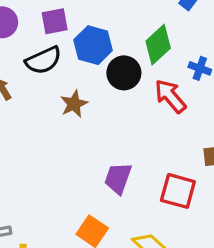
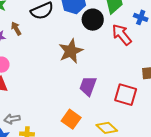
brown star: (74, 104) -> (71, 51), moved, size x1.4

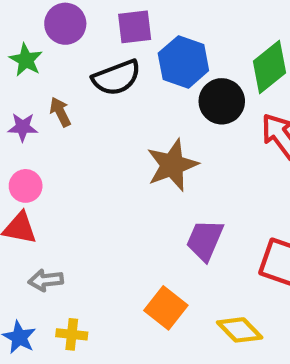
gray arrow: (12, 119) -> (46, 280), moved

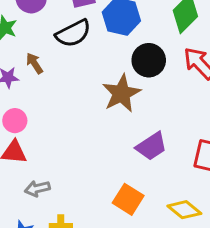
black circle: (222, 101) -> (149, 60), moved
purple trapezoid: (205, 240) -> (151, 146), turned -140

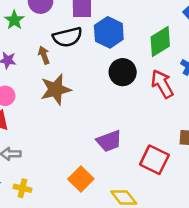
brown arrow: (34, 63) -> (44, 55), moved
brown star: (121, 93) -> (56, 90), moved

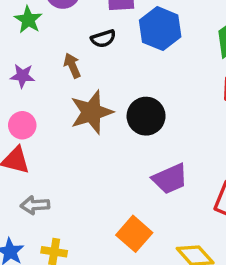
black semicircle: (67, 37) -> (103, 39), size x0.6
black circle: (123, 72) -> (146, 116), moved

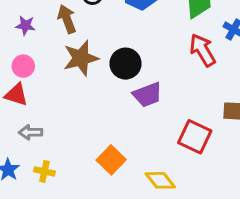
brown arrow: (72, 66) -> (67, 19), size x1.4
purple trapezoid: (170, 179) -> (148, 95), moved

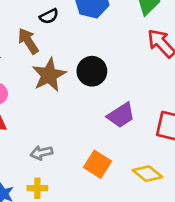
purple trapezoid: (148, 95) -> (121, 115), moved
gray arrow: (30, 132) -> (42, 153), moved

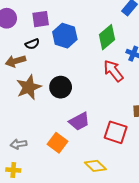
brown arrow: (28, 41) -> (15, 61), turned -78
orange square: (97, 164) -> (57, 143), moved

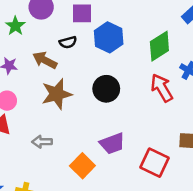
brown arrow: (15, 61) -> (45, 60), turned 36
black circle: (61, 87) -> (106, 89), moved
gray arrow: (18, 144) -> (42, 142), moved

